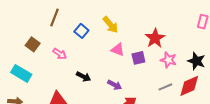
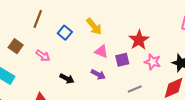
purple arrow: (115, 85) -> (98, 74), moved
gray line: (165, 87) -> (135, 89), moved

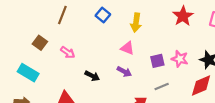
yellow arrow: (94, 26) -> (136, 23), moved, turned 48
blue square: (65, 33) -> (103, 15), moved
red star: (139, 40) -> (183, 16), moved
purple square: (122, 60) -> (157, 61), moved

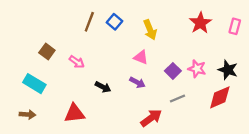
brown line: (62, 15) -> (89, 22), moved
yellow arrow: (136, 23) -> (150, 30), turned -30
purple square: (157, 61) -> (173, 71), turned -32

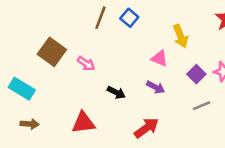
yellow arrow: (150, 30) -> (181, 36), moved
brown square: (47, 52) -> (52, 52), size x1.5
cyan rectangle: (34, 84) -> (22, 89), moved
red arrow: (151, 118) -> (146, 128), moved

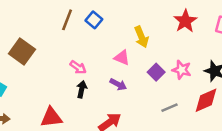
pink arrow: (86, 64) -> (78, 67), moved
black arrow: (116, 93) -> (82, 89), turned -105
gray line: (202, 106) -> (169, 108), moved

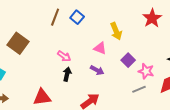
pink star: (182, 70) -> (146, 71), moved

